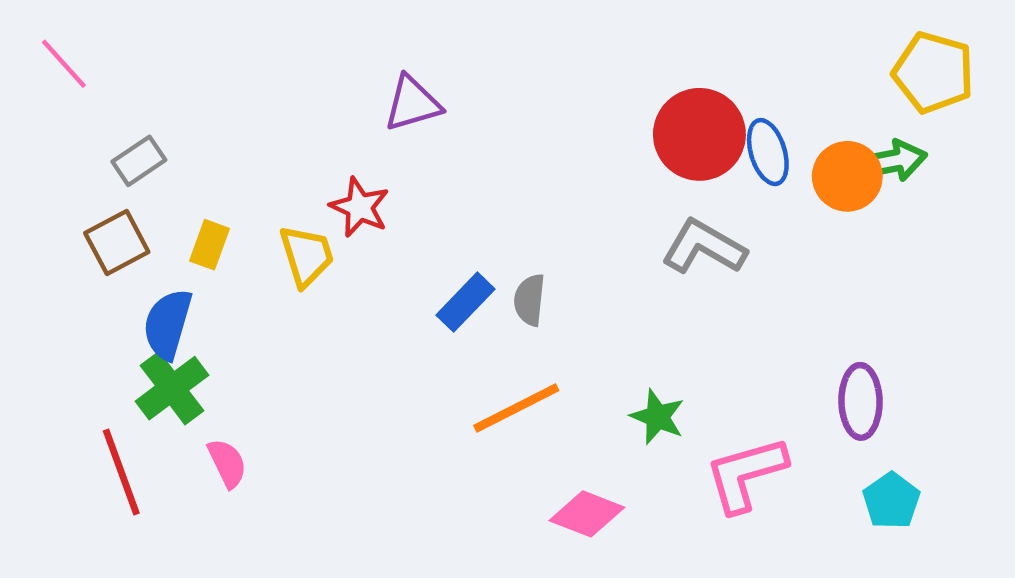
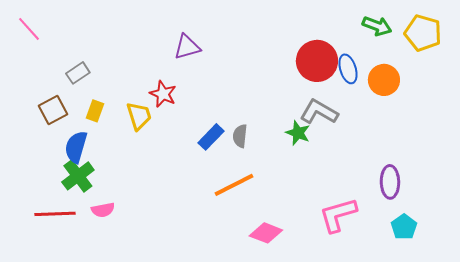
gray rectangle: (139, 161) -> (78, 73), moved
green arrow: (894, 161) -> (377, 26), moved, turned 32
green star: (657, 417) -> (298, 133), moved
pink semicircle: (227, 463) -> (103, 210), turned 105
red line: (121, 472) -> (55, 214), turned -72

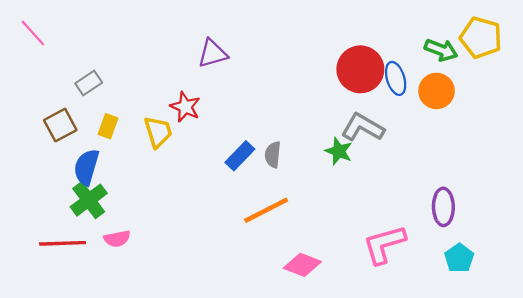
green arrow: (377, 26) -> (441, 50), moved

